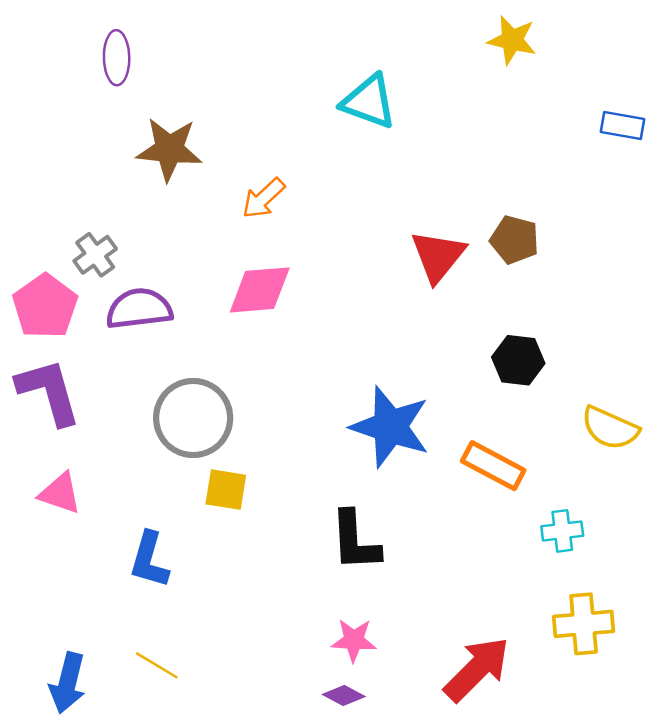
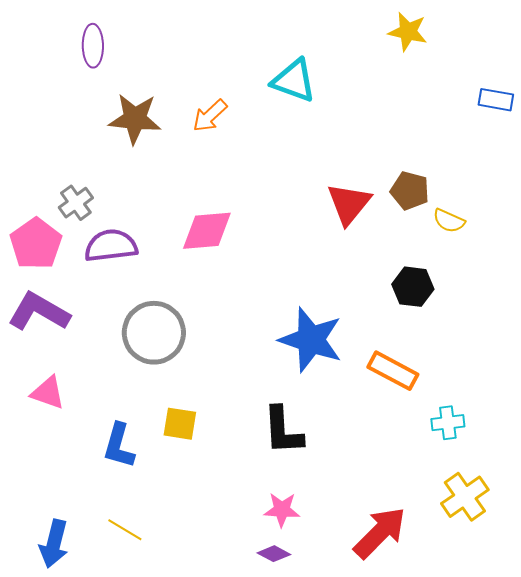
orange arrow: (263, 198) -> (210, 116), moved
purple L-shape: (49, 392) -> (39, 312), turned -44
yellow semicircle: (610, 428) -> (449, 221), moved, size x0.7
yellow square: (226, 490) -> (180, 424), moved
yellow cross: (584, 624) -> (465, 497), turned -30

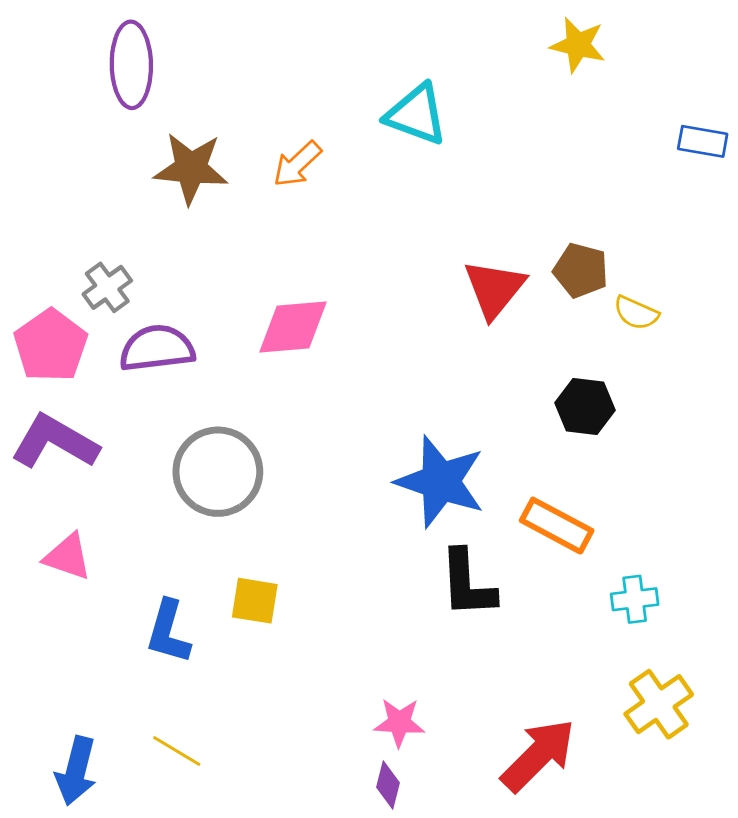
purple ellipse: (93, 46) -> (131, 65), size x1.4
black L-shape: (283, 431) -> (467, 584), moved
purple diamond: (274, 554) -> (388, 785), turned 76

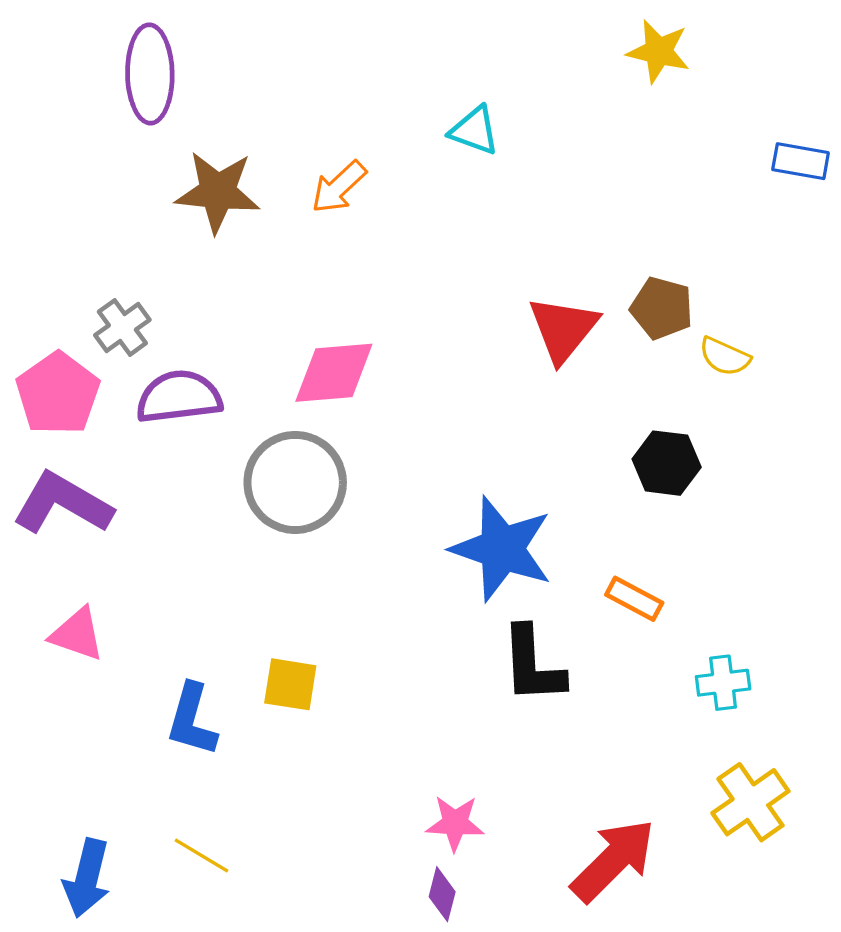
cyan triangle: (416, 114) -> (474, 131), size x0.7
gray circle: (218, 472) -> (295, 482), moved
orange rectangle: (557, 526) -> (634, 599), size x0.7

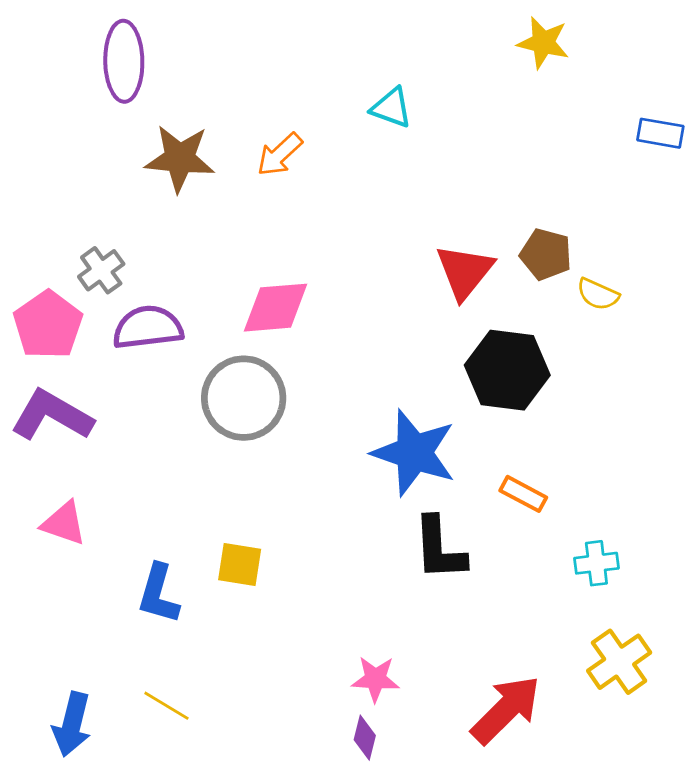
black hexagon: (667, 463) -> (507, 370), moved, size x1.5

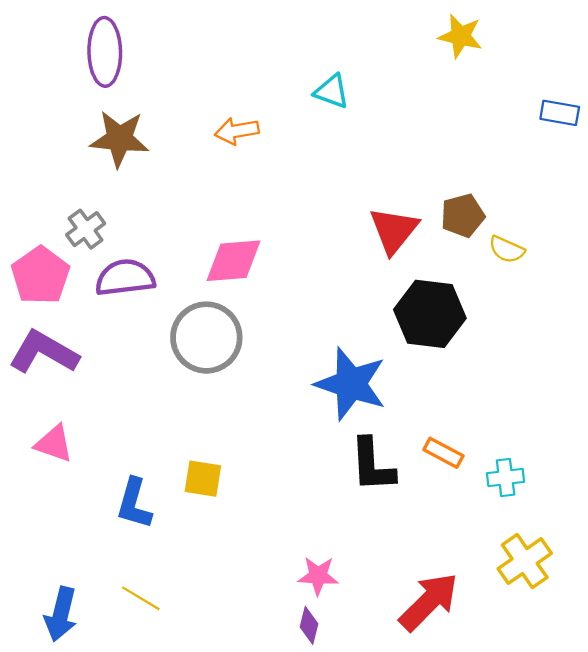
orange arrow: (280, 154) -> (237, 131), turned 33
brown star: (180, 158) -> (119, 139), moved
brown pentagon: (546, 254) -> (463, 216), turned -30
orange rectangle: (523, 494) -> (443, 453), moved

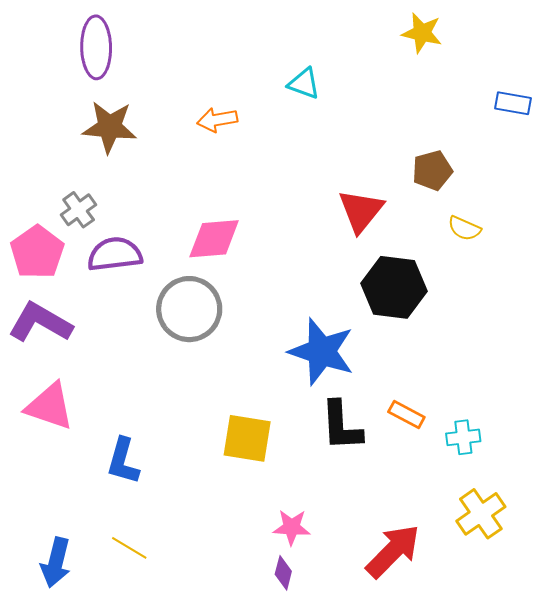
brown pentagon: (463, 216) -> (432, 170), moved
pink triangle: (54, 444) -> (50, 406), size x1.4
yellow square: (203, 479) -> (247, 438), moved, size x1.4

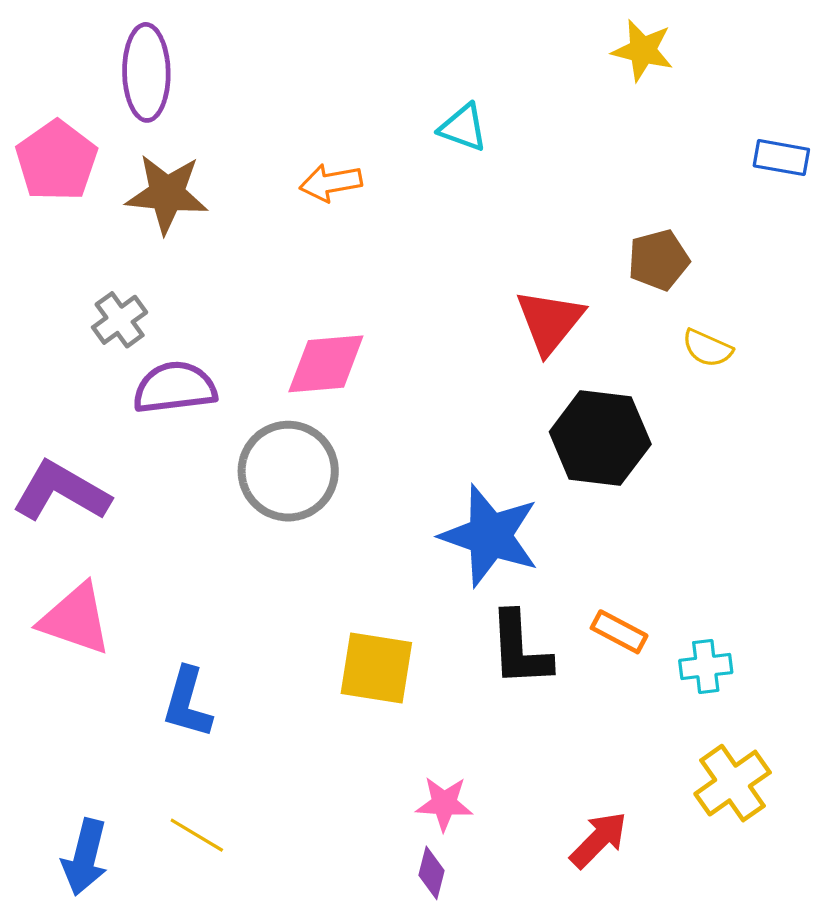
pink pentagon: (37, 252) -> (57, 161), moved
red arrow: (393, 551) -> (599, 840), size x0.7

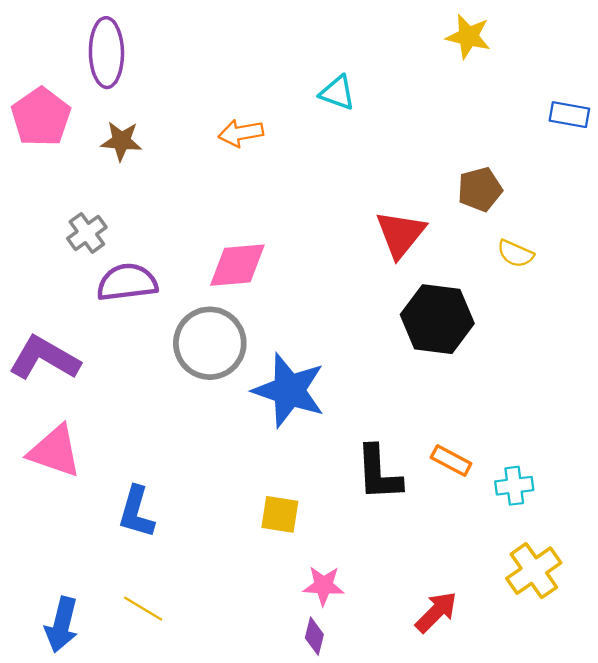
brown star: (167, 194) -> (121, 141), size x0.7
blue star: (490, 536) -> (289, 390), moved
yellow square: (376, 668) -> (280, 514), moved, size x0.7

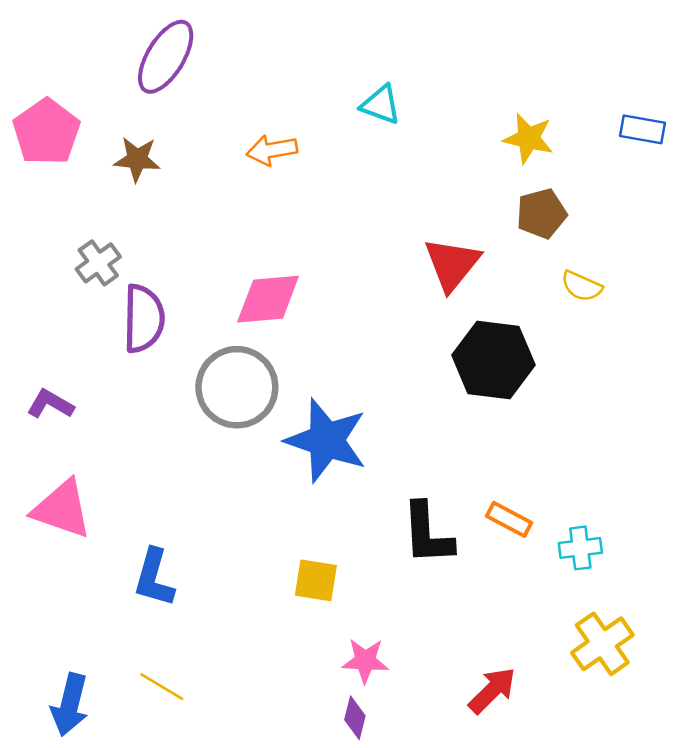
yellow star: (468, 36) -> (528, 138), moved
purple ellipse: (106, 53) -> (166, 57), moved, turned 32
purple semicircle: (127, 282) -> (144, 319), turned 98
purple L-shape: (44, 358) -> (50, 404), size x0.6

